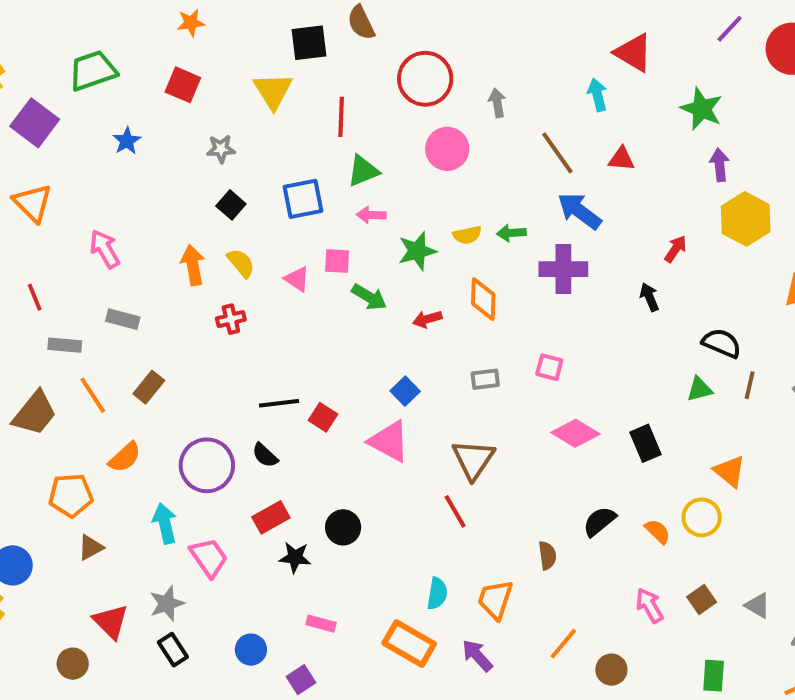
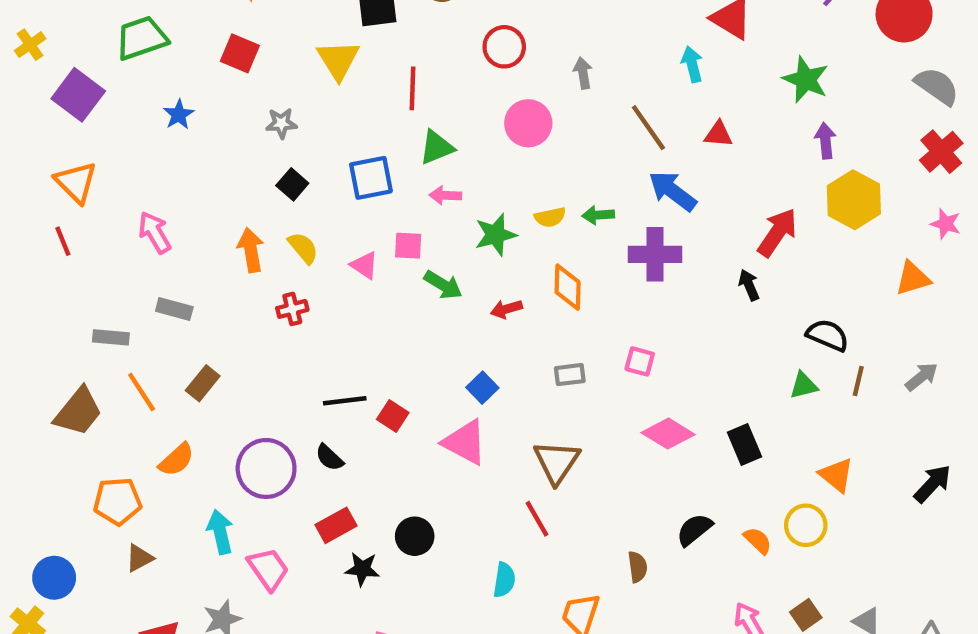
red circle: (425, 79) -> (504, 47), size x0.7
red arrow: (676, 249) -> (777, 233), size x1.6
red line: (35, 297) -> (63, 241), moved
cyan semicircle: (437, 593) -> (504, 580), moved

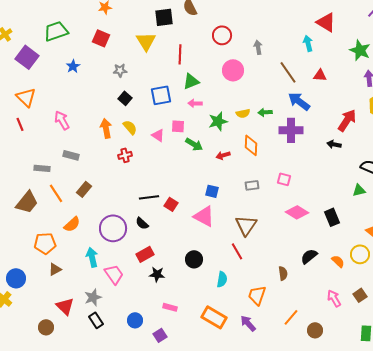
black arrow: (749, 285) -> (334, 144), turned -56
blue square: (482, 388) -> (212, 191), turned -32
black circle: (415, 536) -> (194, 259), moved

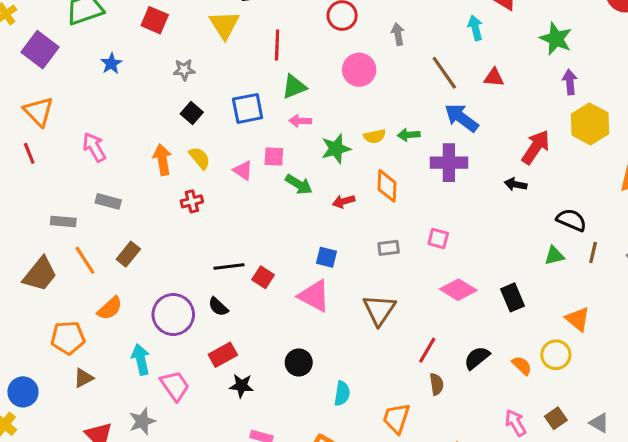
red line: (237, 251) -> (427, 350), moved, turned 60

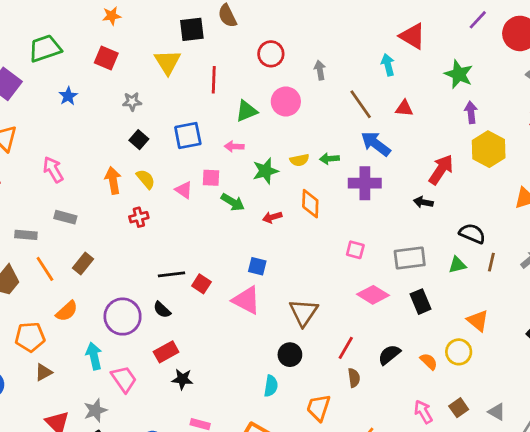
green triangle: (294, 87) -> (246, 111), moved
gray rectangle: (389, 248) -> (410, 258), moved, size x1.6
black circle: (299, 362) -> (290, 355), moved

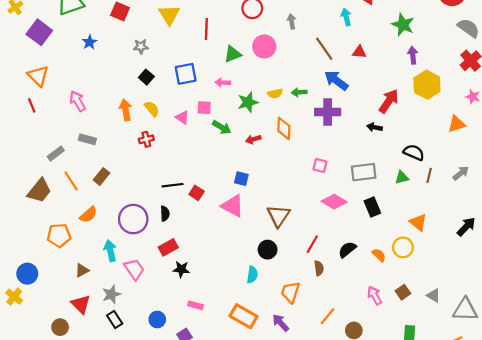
gray rectangle: (26, 235) -> (56, 154), turned -42
black semicircle: (162, 310) -> (165, 214), turned -136
brown triangle: (44, 372) -> (82, 270), moved

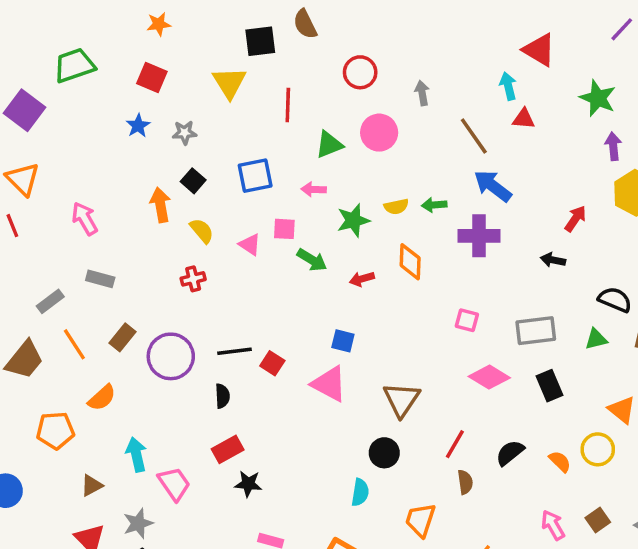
blue star: (90, 42) -> (138, 126), moved
red triangle: (359, 52) -> (524, 119), moved
red arrow: (389, 101) -> (575, 219), size x0.7
orange arrow: (126, 110) -> (160, 205), moved
purple circle: (133, 219) -> (171, 356), moved

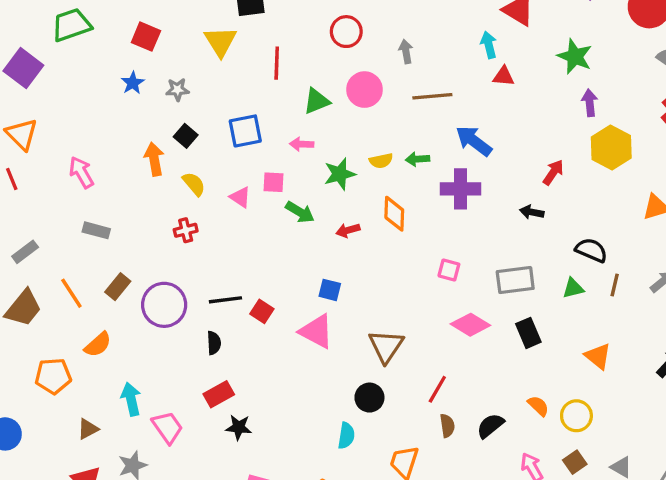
brown line: (474, 136) -> (432, 96), moved, turned -60
gray rectangle: (50, 301) -> (25, 252), moved
yellow circle: (598, 449) -> (576, 416), moved
black semicircle: (510, 453) -> (490, 426), moved

